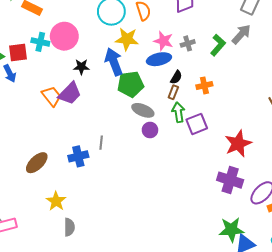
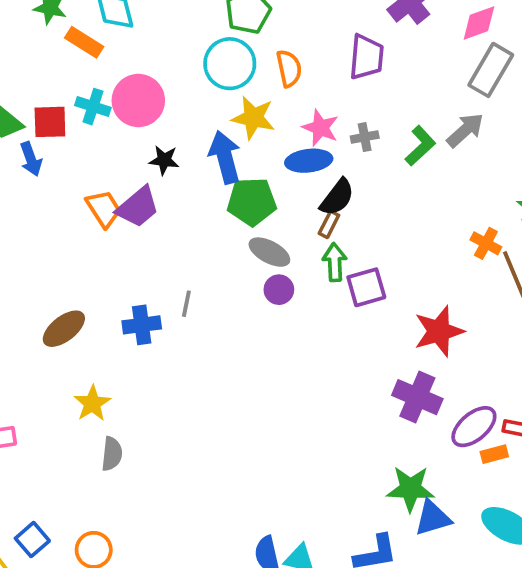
black semicircle: (176, 77) -> (337, 197), size x1.5
orange cross: (204, 85) -> (486, 243), moved, turned 35

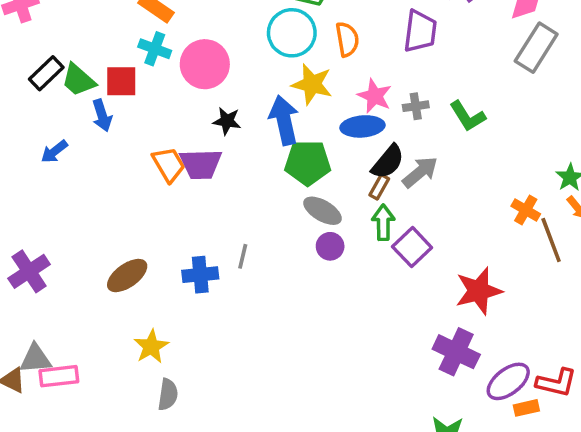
cyan cross: (93, 107) -> (155, 49), moved
gray arrow: (465, 130) -> (420, 172), moved
green L-shape: (420, 146) -> (468, 116), turned 99
purple trapezoid: (138, 207) -> (201, 164), turned 36
purple square: (366, 287) -> (412, 247), turned -30

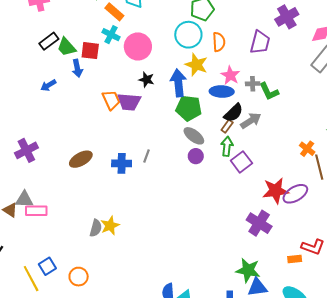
green L-shape: (468, 116) -> (269, 91), moved
yellow star: (151, 347) -> (110, 226), moved
purple ellipse: (508, 381) -> (295, 194), moved

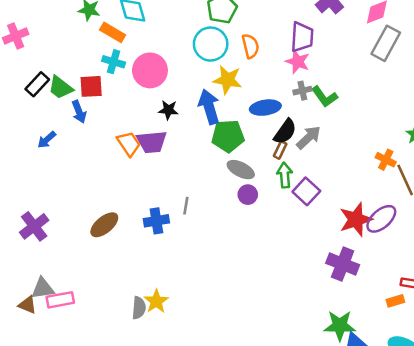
pink star: (230, 75) -> (298, 62), moved

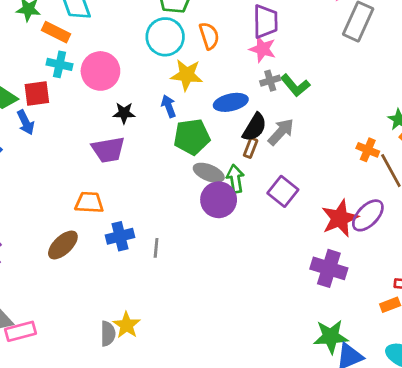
blue arrow: (209, 107) -> (169, 106), size x0.6
orange trapezoid: (129, 144) -> (89, 202), moved, turned -48
green arrow: (285, 175) -> (235, 179), moved
purple circle: (248, 195) -> (219, 200), size x1.6
gray line: (186, 206) -> (156, 248), moved

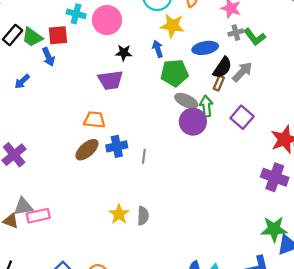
brown ellipse: (63, 245) -> (87, 150), moved
gray semicircle: (108, 334) -> (143, 216), moved

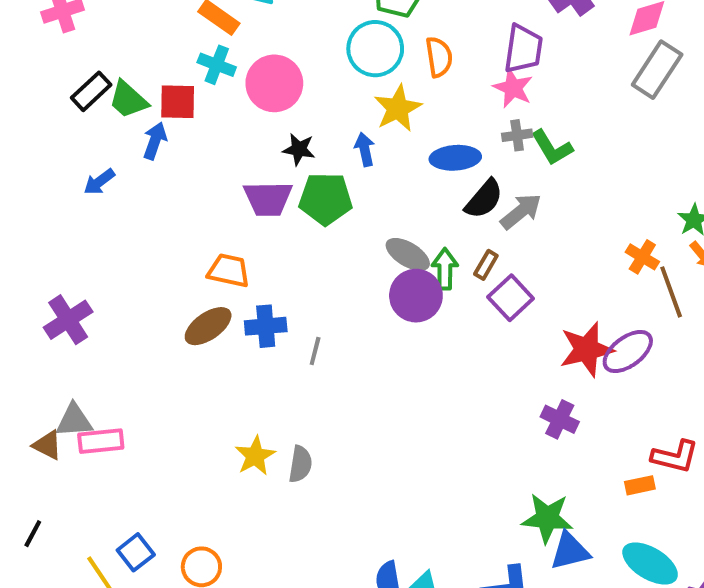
yellow star: (172, 26) -> (398, 108), turned 30
blue arrow: (48, 57) -> (155, 141), turned -144
green pentagon: (174, 73) -> (326, 199), moved
brown rectangle: (219, 83) -> (486, 265), moved
purple cross: (275, 177) -> (560, 419), size x0.7

